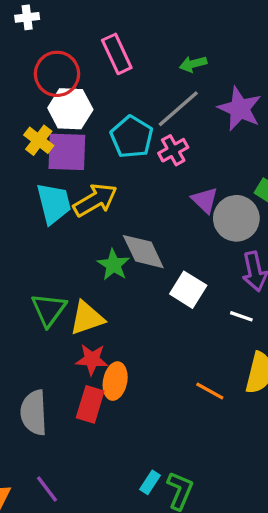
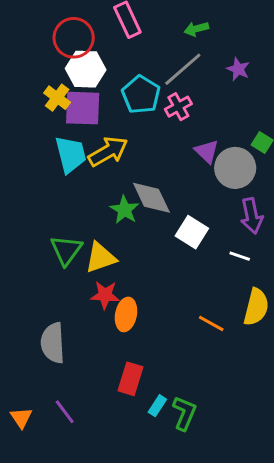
purple star: (240, 109) -> (238, 69), size x0.6
red rectangle: (90, 404) -> (130, 379), moved

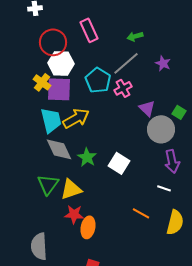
purple triangle: (207, 151) -> (147, 108), moved
gray diamond: (151, 198) -> (59, 149), moved
white square: (192, 232) -> (119, 163), moved
orange line: (211, 323) -> (141, 213), moved

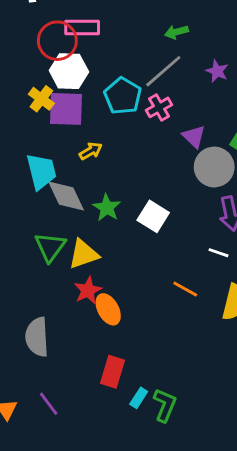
pink rectangle: (89, 30) -> (82, 28), moved, turned -65
yellow arrow: (76, 118) -> (91, 151), size x0.6
cyan trapezoid: (51, 120) -> (41, 171), moved
red star: (74, 214) -> (88, 290), turned -30
orange ellipse: (88, 227) -> (108, 309), turned -40

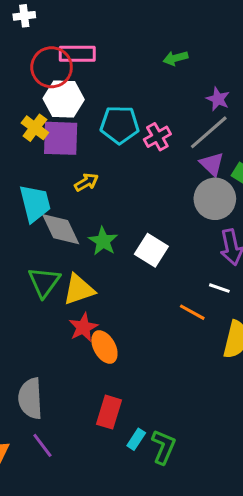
gray line: (163, 71) -> (209, 132), moved
cyan pentagon: (123, 96) -> (120, 125), turned -30
purple triangle: (194, 137) -> (212, 164), moved
orange line: (185, 289) -> (192, 312), moved
gray semicircle: (37, 337) -> (30, 398), moved

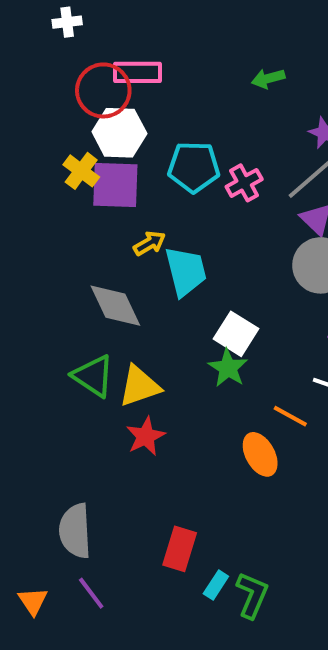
cyan trapezoid: (35, 203) -> (186, 271), moved
green star: (103, 241) -> (228, 368), moved
green triangle: (44, 282) -> (93, 376), turned -32
orange ellipse: (104, 347) -> (260, 454), moved

